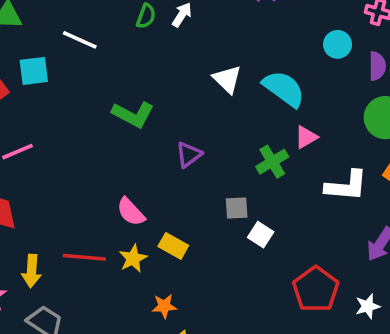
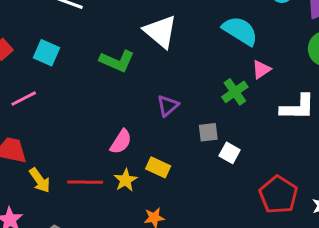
cyan square: (34, 71) -> (46, 53), moved, turned 35
white triangle: (227, 79) -> (160, 31), moved, size x1.4
purple triangle: (189, 155) -> (168, 106), moved
pink semicircle: (131, 212) -> (121, 142), turned -100
yellow arrow: (32, 271) -> (40, 180), moved, turned -35

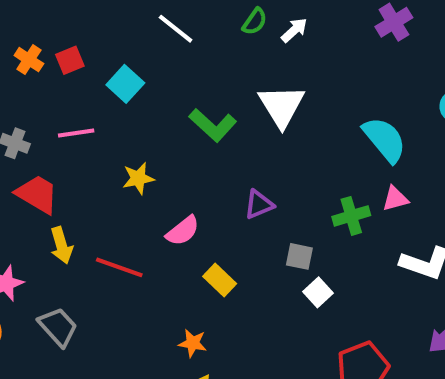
yellow star: (126, 180) -> (138, 178), moved

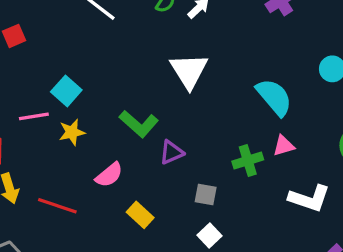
cyan square: (125, 84) -> (66, 91), moved
green L-shape: (213, 125) -> (139, 124), moved
pink line: (76, 133) -> (34, 116), moved
white square: (318, 292) -> (209, 236), moved

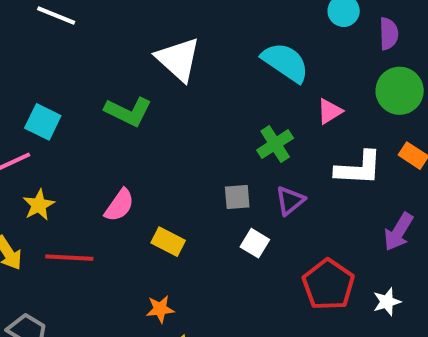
green L-shape: (139, 124) -> (128, 112), moved
yellow star: (72, 132) -> (39, 205), moved
pink triangle: (284, 146) -> (330, 111), moved
purple triangle: (172, 152) -> (290, 201), moved

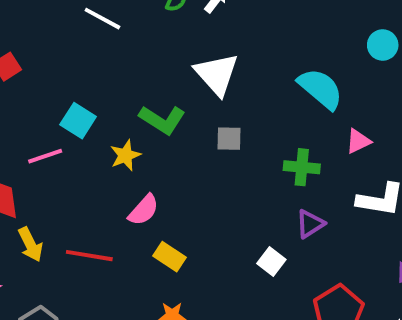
green cross: (275, 144) -> (302, 167), turned 32
gray square: (237, 197) -> (229, 139), moved
yellow star: (39, 205) -> (125, 155), moved
yellow rectangle: (168, 242) -> (170, 257), moved

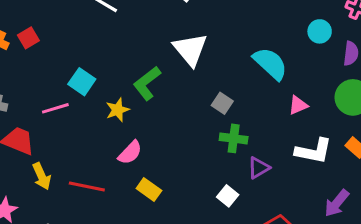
green L-shape: (162, 120) -> (147, 83), turned 108
gray square: (229, 139) -> (222, 103), moved, turned 30
green cross: (302, 167) -> (234, 138), moved

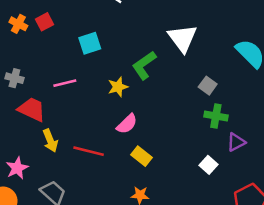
cyan square: (82, 82) -> (90, 43), moved, turned 35

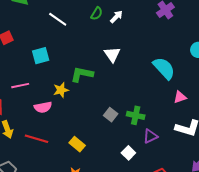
white triangle: (182, 38) -> (112, 54), size x0.7
green L-shape: (144, 65) -> (82, 74), turned 45
gray square: (208, 86) -> (111, 115), moved
pink semicircle: (127, 124) -> (43, 107), moved, turned 30

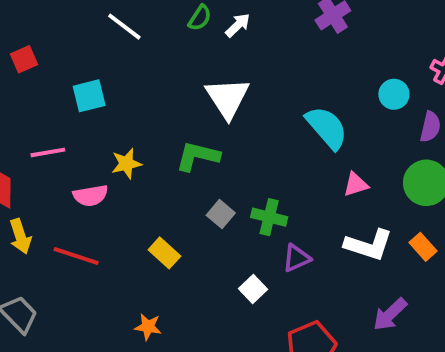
white triangle: (112, 54) -> (227, 98), size x1.4
green L-shape: (82, 74) -> (198, 156), moved
yellow rectangle: (77, 144) -> (164, 253), moved

